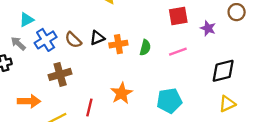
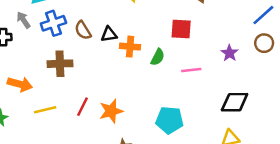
red square: (178, 16) -> (181, 29), moved
orange star: (122, 93) -> (111, 111), moved

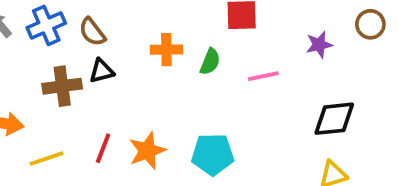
black triangle: (109, 34) -> (102, 71), moved
purple star: (229, 53) -> (319, 45), turned 30
cyan pentagon: (170, 120) -> (213, 154), moved

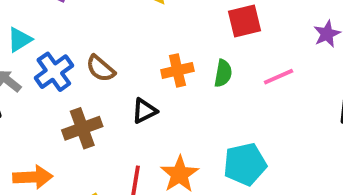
black triangle: (102, 71) -> (144, 111), moved

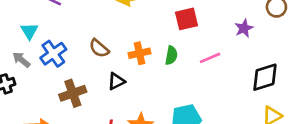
cyan triangle: (20, 40) -> (29, 31), turned -30
brown semicircle: (101, 68) -> (99, 48), moved

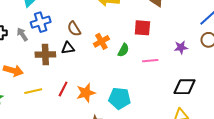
orange cross: (139, 53) -> (101, 41), turned -35
gray arrow: (21, 60) -> (22, 34), moved
black triangle: (116, 81) -> (68, 48), moved

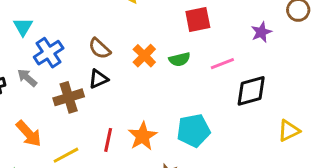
green semicircle: (123, 50) -> (180, 59), turned 64
orange arrow: (13, 71) -> (29, 134), turned 48
black diamond: (185, 87) -> (251, 91), moved

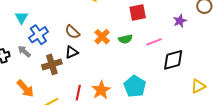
cyan pentagon: (193, 131) -> (135, 86), turned -30

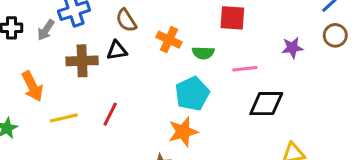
orange cross: (102, 37) -> (169, 40), turned -35
gray arrow: (24, 51) -> (46, 30), turned -112
cyan pentagon: (135, 86) -> (192, 94), moved
orange star: (101, 90) -> (183, 132), moved

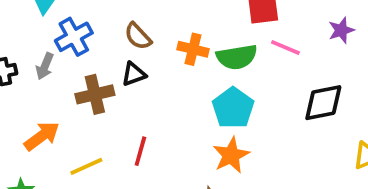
green semicircle: (203, 53) -> (237, 57), size x1.5
pink line: (245, 69) -> (285, 48), moved, turned 40
orange arrow: (32, 86) -> (42, 136), turned -88

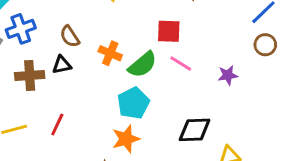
purple star: (341, 30) -> (228, 75), moved
green semicircle: (237, 57) -> (143, 65), turned -40
black diamond: (323, 103) -> (195, 130), moved

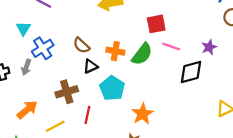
black triangle: (62, 65) -> (90, 66), moved
brown cross: (30, 76) -> (67, 92), moved
cyan pentagon: (133, 103) -> (112, 88), moved
black diamond: (195, 130) -> (191, 72), moved

